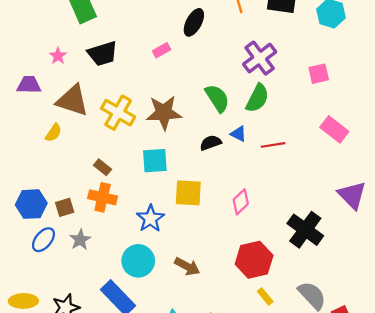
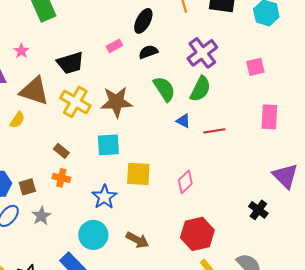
black trapezoid: (103, 54) -> (70, 63), moved
pink rectangle: (334, 129) -> (269, 117), turned 55
black semicircle: (211, 143) -> (148, 52), moved
orange cross: (103, 197) -> (61, 178), size x0.7
black cross: (305, 230) -> (258, 210), moved, size x0.6

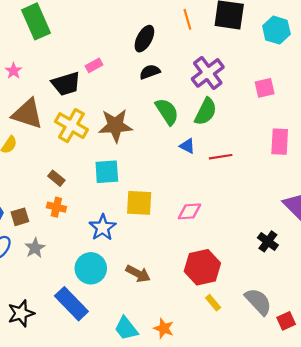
pink rectangle: (114, 46) -> (94, 65), moved
pink diamond: (185, 182) -> (190, 211), turned 40

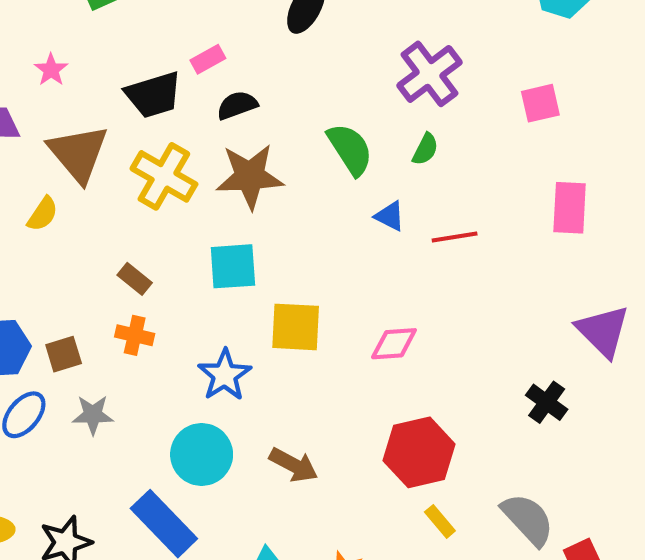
black semicircle: (150, 72) -> (237, 105), moved
green semicircle: (206, 112) -> (425, 149), size x0.6
brown triangle: (27, 114) -> (78, 153), turned 32
gray star: (35, 248) -> (93, 415), turned 30

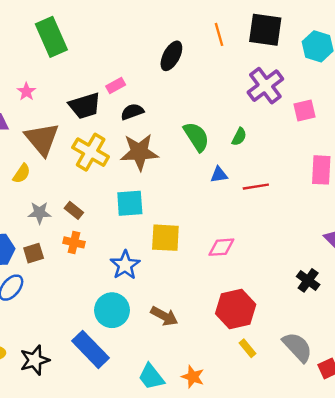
purple cross: (430, 74) -> (265, 86), moved
blue triangle: (390, 216) -> (219, 175), turned -36
gray star: (93, 415) -> (39, 213), moved

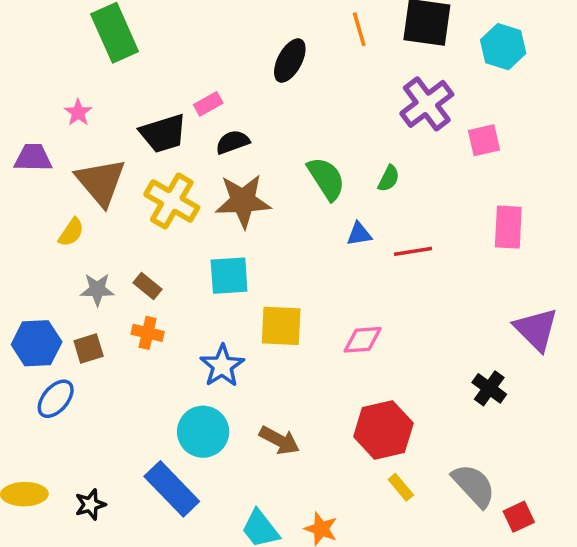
black star: (35, 360) -> (90, 505), size x0.7

